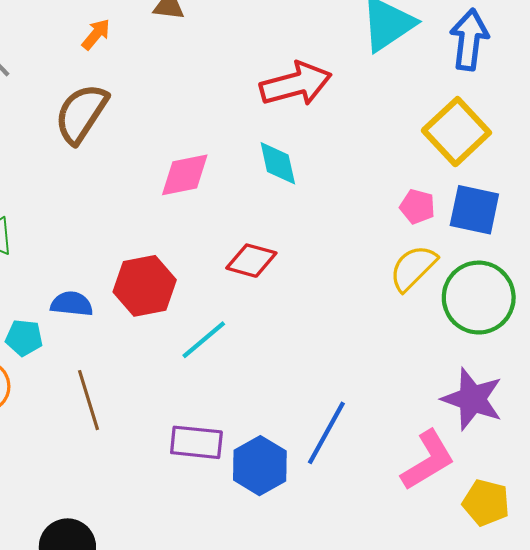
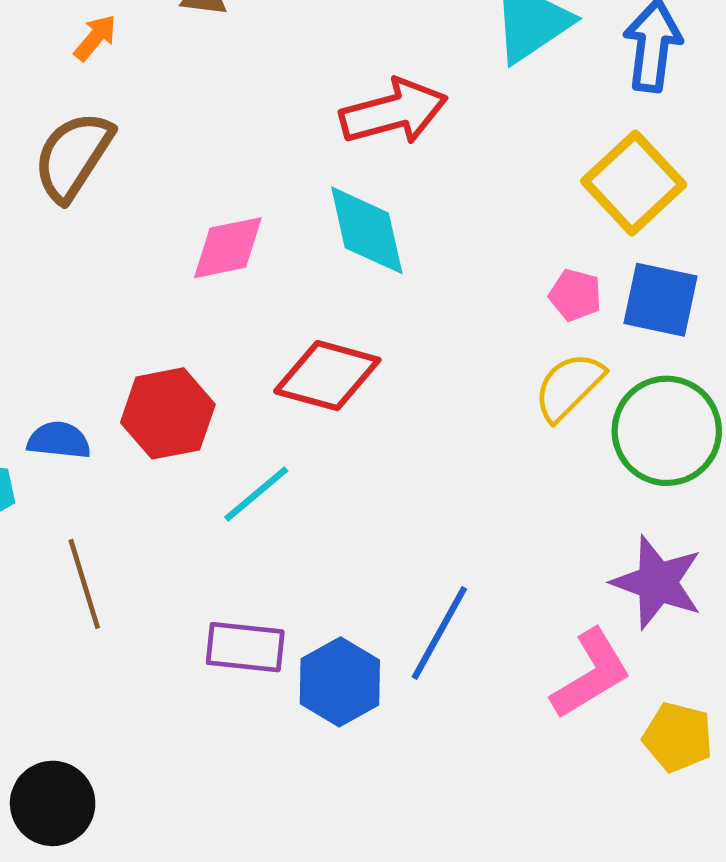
cyan diamond: (278, 163) -> (367, 230), size x1.4
red diamond: (251, 261) -> (327, 376), size x1.4

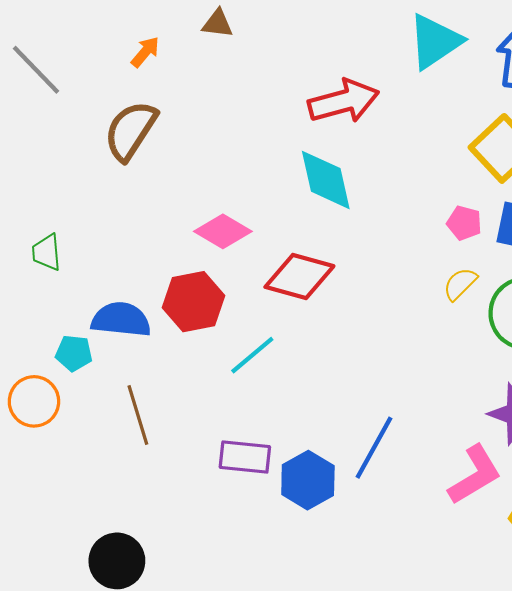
pink diamond: (228, 248) -> (223, 231), moved, turned 42
yellow semicircle: (569, 387) -> (460, 284), size x0.7
blue semicircle: (59, 440) -> (121, 320), size x1.4

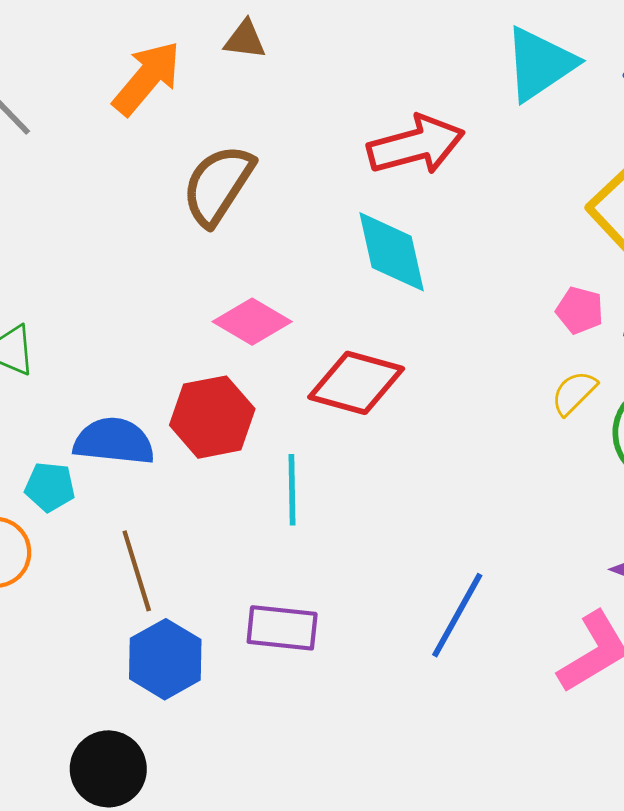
orange arrow: (145, 52) -> (147, 78), size x1.8
brown semicircle: (131, 131) -> (218, 185), moved
cyan line: (252, 355) -> (292, 490), turned -51
blue hexagon: (308, 480) -> (165, 659), moved

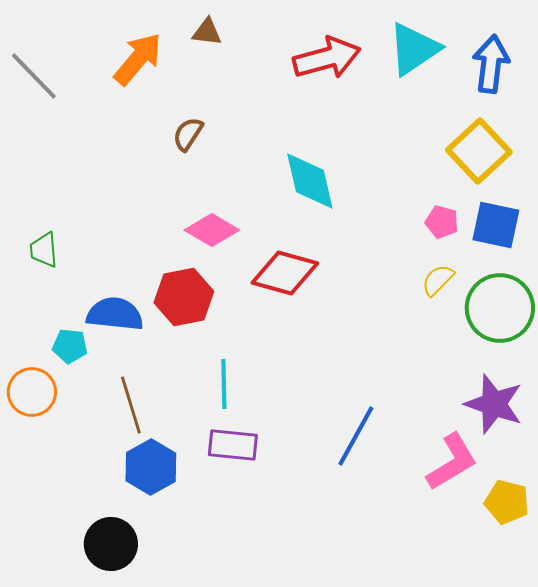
red arrow: (416, 145) -> (327, 58), moved
brown semicircle: (218, 185) -> (188, 134), size x0.6
cyan line: (292, 490) -> (224, 384), moved

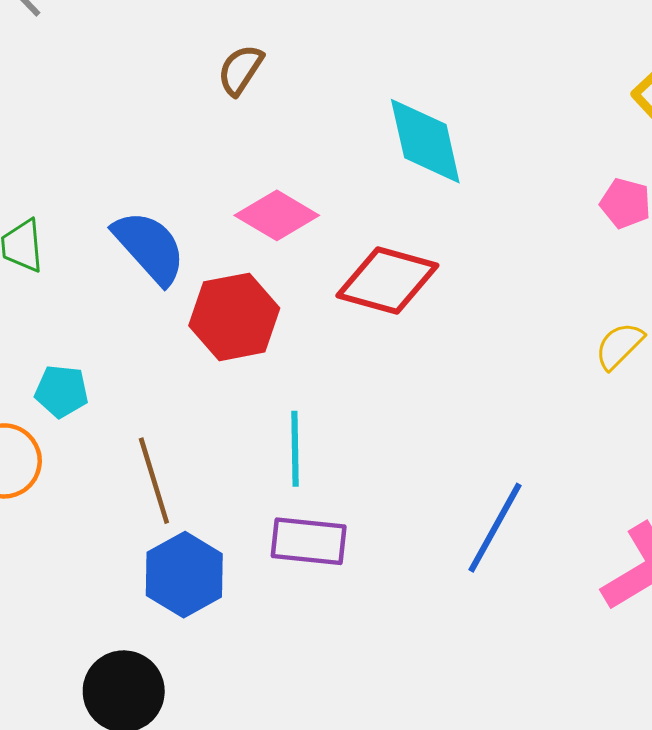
yellow semicircle: (438, 280) -> (619, 346), moved
blue semicircle: (115, 314) -> (149, 247), moved, turned 42

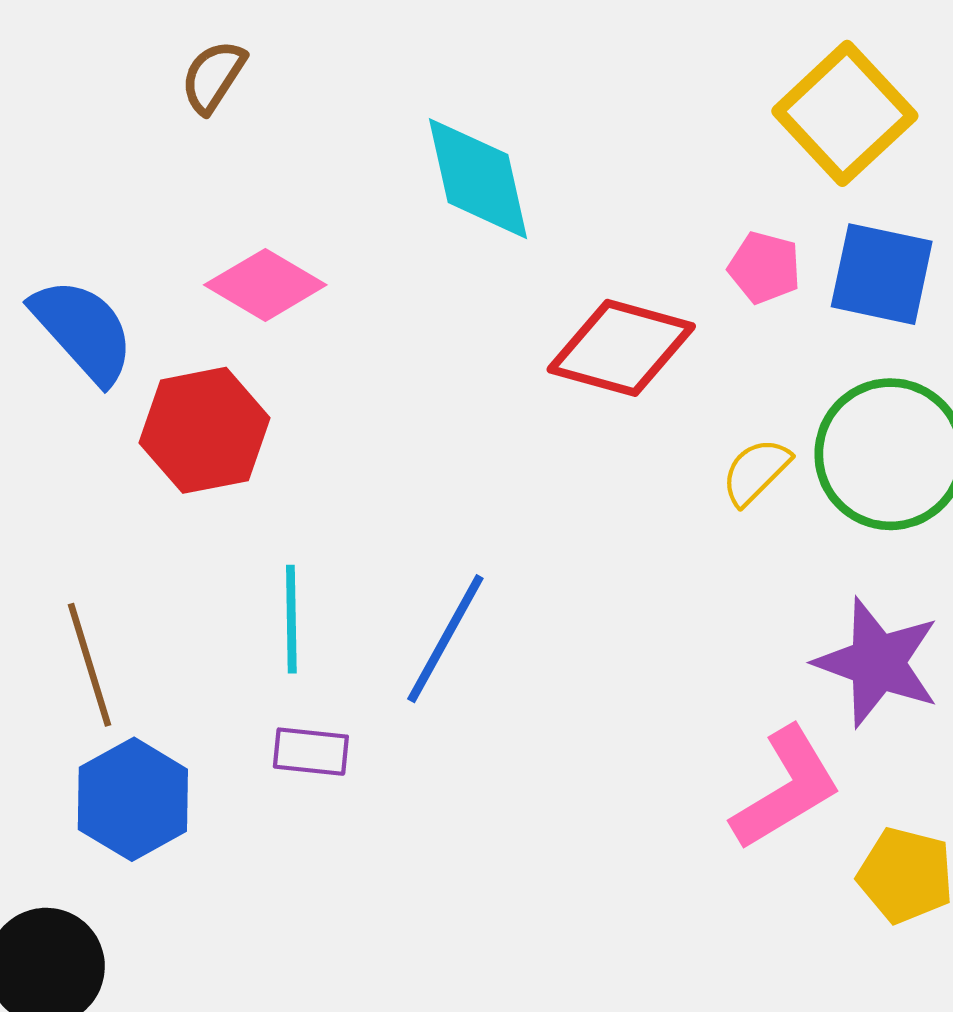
red diamond: (387, 281) -> (621, 348), moved
blue line: (495, 528) -> (445, 639), moved
purple rectangle: (309, 541) -> (311, 752), size x0.7

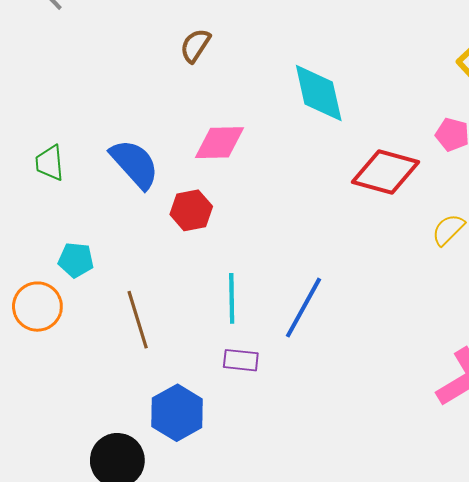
pink diamond: (265, 285) -> (220, 143), turned -32
red hexagon: (205, 430) -> (191, 210), size x0.7
blue hexagon: (133, 799) -> (177, 413), moved

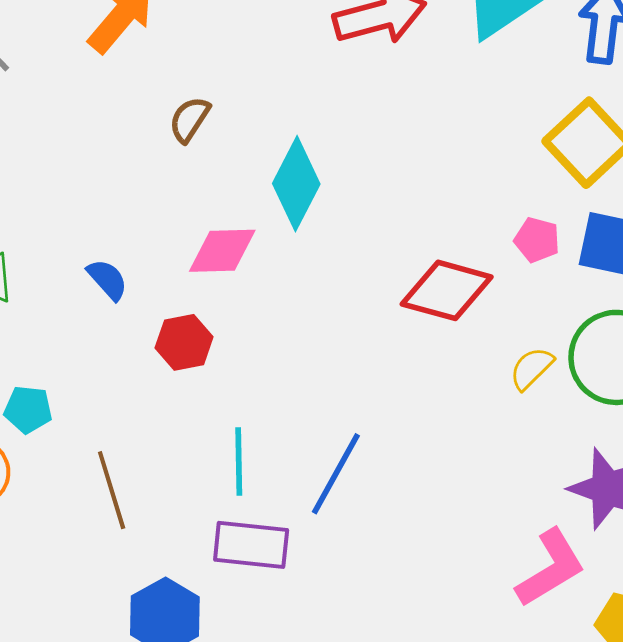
cyan diamond: (319, 93) -> (296, 184), moved, turned 40
blue semicircle: (135, 164) -> (107, 279), size x0.6
purple rectangle: (241, 360) -> (251, 545), size x1.6

